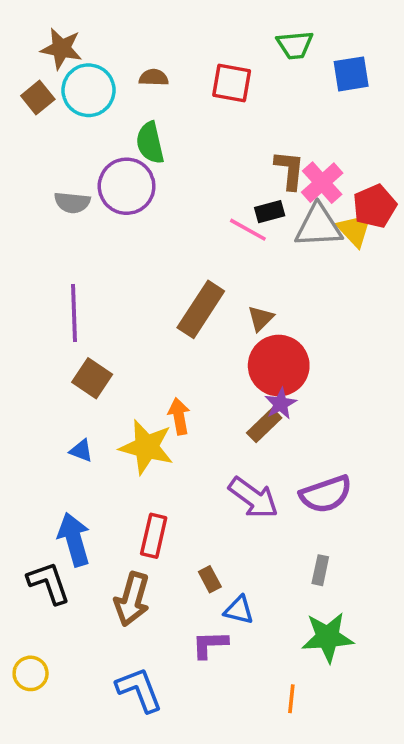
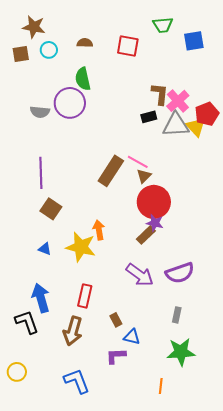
cyan circle: (88, 90) -> (49, 50), size x0.6
brown square: (38, 97) -> (21, 54), turned 30
pink line: (248, 230) -> (138, 162), moved
purple star: (280, 404) -> (155, 223), turned -30

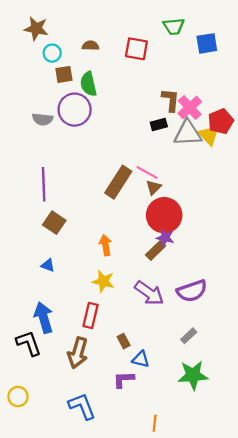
brown square: (21, 54) -> (64, 74), moved
yellow star: (81, 247) -> (103, 281), moved, size x0.7
gray rectangle: (177, 315) -> (189, 336), turned 35
orange line: (161, 386) -> (155, 423), moved

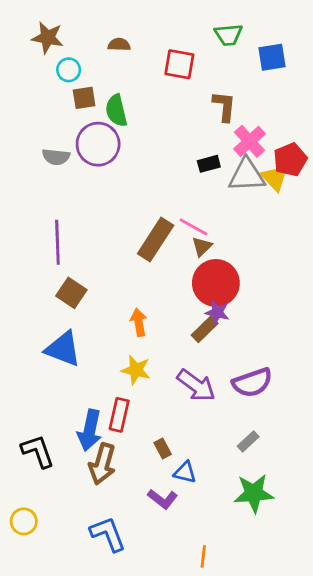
brown semicircle: (91, 46) -> (119, 45), moved
brown L-shape: (171, 100) -> (224, 106), moved
blue triangle: (48, 265) -> (63, 349), size x2.0
blue arrow: (44, 318) -> (90, 430), moved, turned -152
purple L-shape: (124, 379) -> (163, 499), turned -140

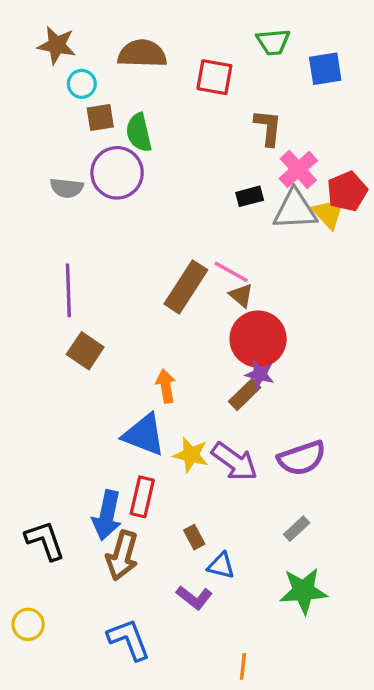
brown semicircle: (119, 45) -> (142, 54), size x1.8
brown triangle: (202, 247) -> (241, 295), turned -35
blue triangle: (63, 349) -> (144, 435), moved
yellow star: (136, 370) -> (191, 455), moved

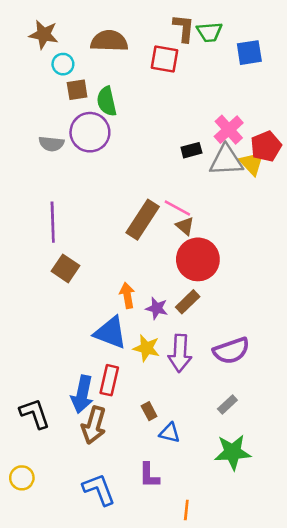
brown L-shape: (268, 128) -> (184, 28), moved
purple star: (260, 374) -> (157, 308), moved
purple arrow: (235, 462) -> (180, 353), turned 57
purple L-shape: (194, 598) -> (149, 475), moved, turned 52

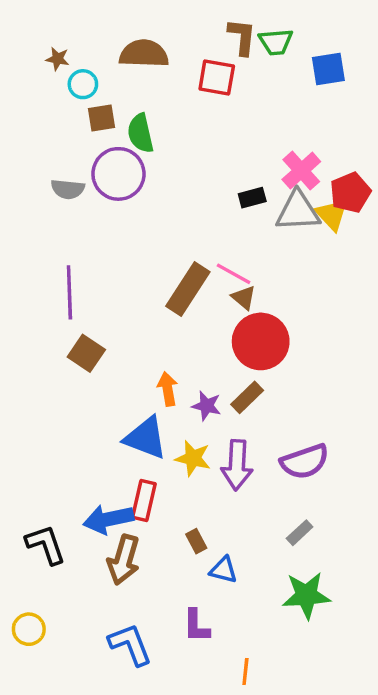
brown star: (44, 35) -> (58, 59), moved, size x0.6
blue arrow: (82, 394) -> (108, 519), turned 66

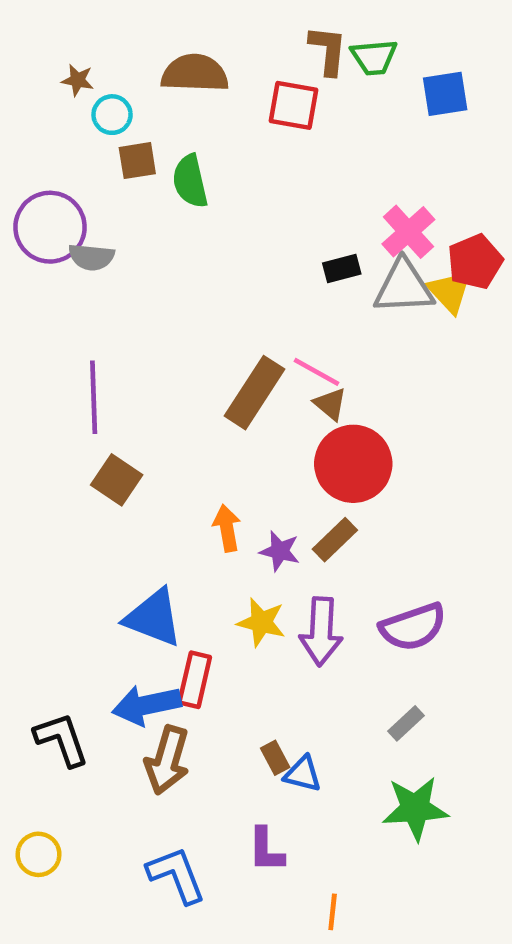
purple circle: (118, 174) -> (50, 227), moved
blue triangle: (146, 438) -> (153, 618), moved
brown rectangle: (196, 541) -> (275, 758), moved

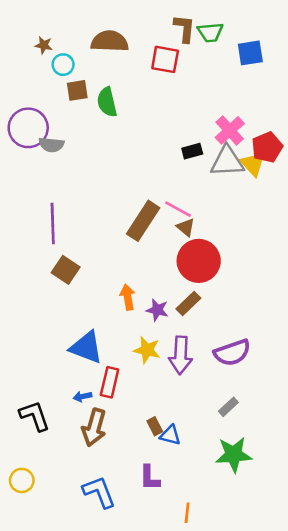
blue arrow: (146, 705) -> (82, 396), size x0.5

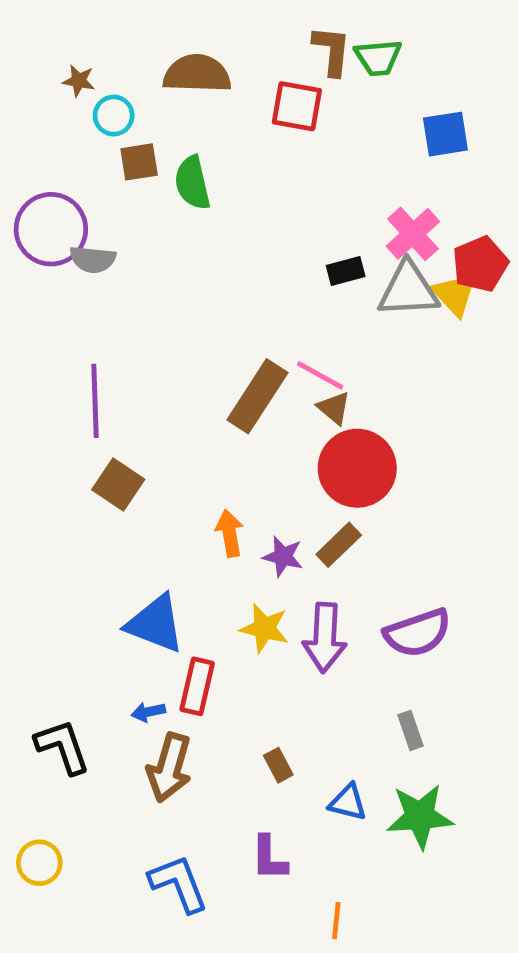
blue square: (250, 53) -> (445, 134), moved
gray rectangle: (228, 407) -> (411, 730), turned -66
blue triangle: (170, 435) -> (348, 802), moved

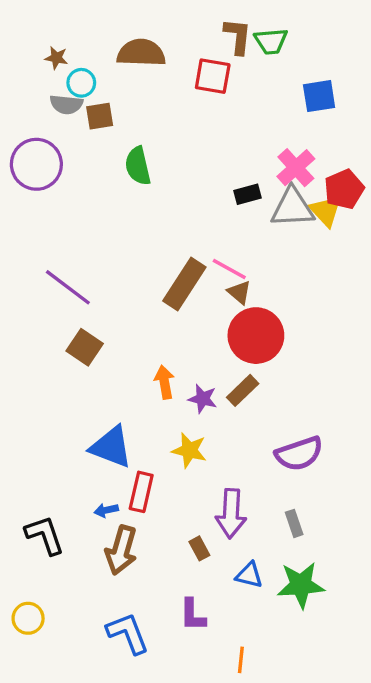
green semicircle: (192, 183) -> (138, 166), moved
gray semicircle: (93, 259) -> (66, 104), moved
purple line: (95, 401) -> (68, 287), turned -51
purple arrow: (325, 638) -> (231, 514), moved

